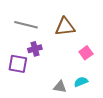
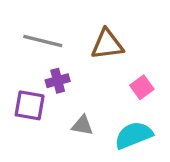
cyan semicircle: (81, 82) -> (134, 135), size x1.6
gray triangle: (60, 87) -> (82, 125), moved

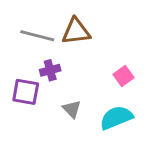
brown triangle: (107, 44) -> (76, 31), moved
gray triangle: (82, 125) -> (72, 109), turned 36

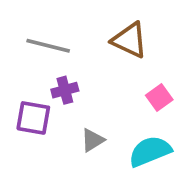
brown triangle: (76, 31) -> (130, 40), moved, turned 32
gray triangle: (72, 109) -> (93, 140), turned 42

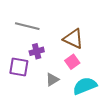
brown triangle: (130, 40) -> (73, 39), moved
pink square: (159, 98) -> (72, 62), moved

